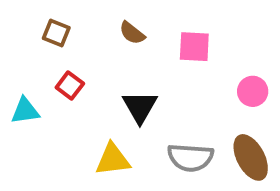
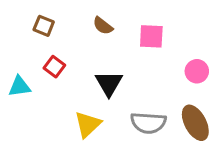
yellow triangle: (113, 159) -> (88, 124), turned -36

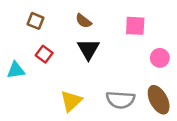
pink square: (151, 36) -> (135, 26), moved
black triangle: (109, 83) -> (88, 49), moved

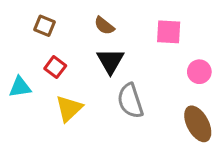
gray semicircle: (120, 100) -> (130, 101), moved, turned 68
yellow triangle: (71, 101) -> (69, 109), moved

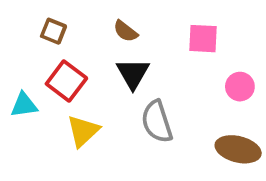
red square: (55, 67) -> (66, 81), size x1.5
brown ellipse: (198, 124) -> (238, 149), turned -48

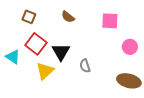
black triangle: (133, 74) -> (61, 52), moved
cyan triangle: (24, 105) -> (13, 57), turned 42
gray semicircle: (157, 122) -> (85, 66), size x0.6

